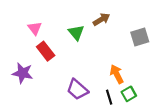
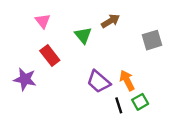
pink triangle: (35, 28) -> (43, 21), moved
purple trapezoid: (77, 89) -> (99, 82), moved

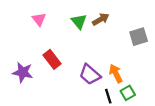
green triangle: (83, 35) -> (79, 21), moved
red rectangle: (50, 55) -> (52, 59), moved

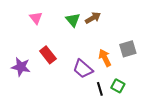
gray square: (139, 37) -> (128, 49), moved
orange arrow: (116, 73) -> (105, 58), moved
green square: (128, 93) -> (118, 86), turned -32

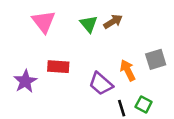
pink triangle: (36, 18) -> (44, 22), size x1.5
red rectangle: (48, 55) -> (58, 67), turned -48
purple star: (21, 67) -> (25, 81), turned 30

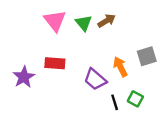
pink triangle: (44, 22) -> (55, 21), moved

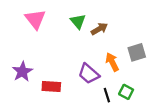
pink triangle: (55, 21) -> (35, 19), moved
brown arrow: (107, 21) -> (99, 29), moved
red rectangle: (55, 63) -> (51, 87), moved

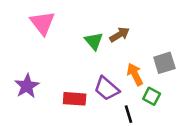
green triangle: (78, 21) -> (94, 41), moved
red rectangle: (51, 87) -> (75, 99), moved
green square: (126, 92) -> (152, 96), moved

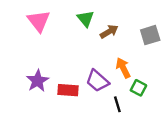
green triangle: (94, 41) -> (86, 19), moved
gray square: (164, 63) -> (150, 35), moved
purple star: (27, 86) -> (38, 81), moved

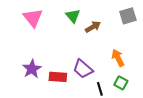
gray square: (150, 35) -> (128, 16), moved
orange arrow: (123, 68) -> (118, 58), moved
green square: (138, 88) -> (121, 83), moved

